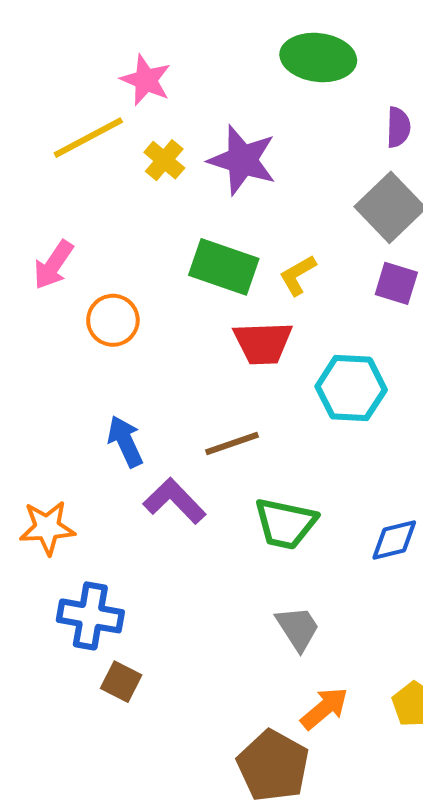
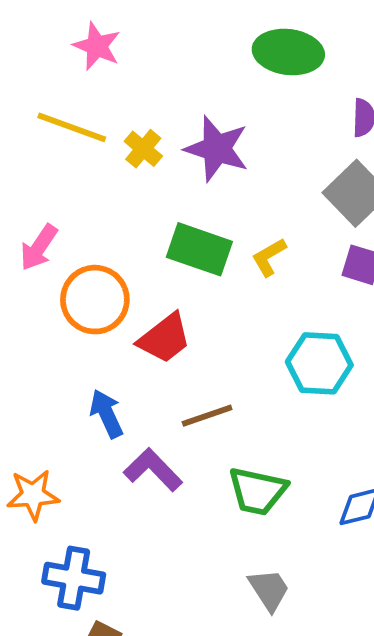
pink star: (146, 80) -> (97, 46), moved
yellow line: (88, 138) -> (72, 127), turned 48
orange circle: (113, 320) -> (95, 300), size x1.4
red trapezoid: (263, 343) -> (165, 338), moved, turned -36

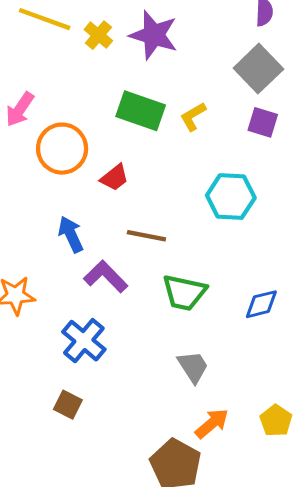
red trapezoid: (165, 338) -> (114, 178), size x0.7
brown line: (207, 416) -> (146, 236), turned 30
blue cross: (74, 578) -> (84, 341), moved, turned 30

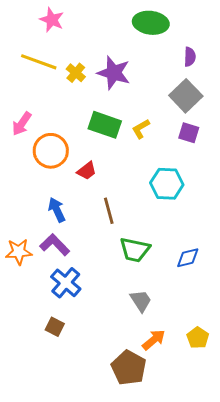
brown line: (146, 236) -> (109, 211), turned 64
purple L-shape: (106, 277) -> (55, 245), moved

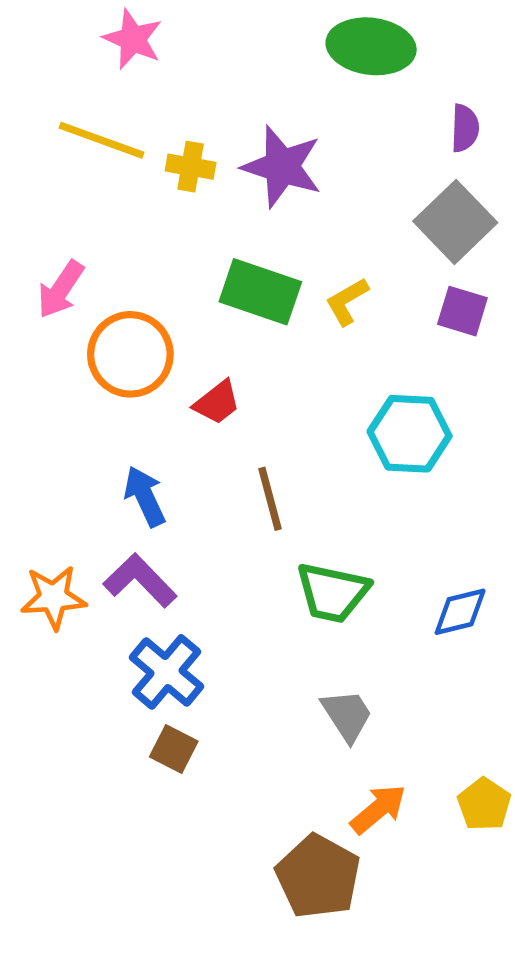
yellow cross: (76, 73) -> (191, 167), turned -30
brown square: (55, 327) -> (174, 749), moved

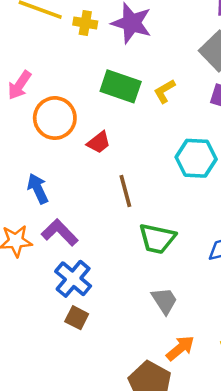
blue arrow: (145, 496) -> (38, 189), moved

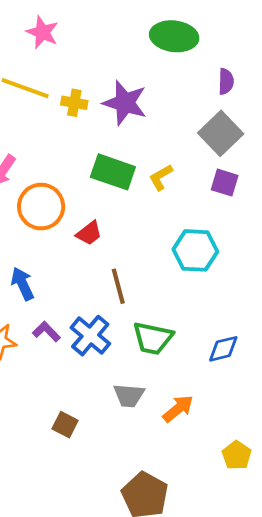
purple L-shape: (60, 232) -> (46, 332), size x0.7
blue cross: (73, 279) -> (90, 336), moved
gray trapezoid: (164, 301) -> (129, 395), moved, turned 128
orange arrow: (180, 348) -> (178, 409), moved

